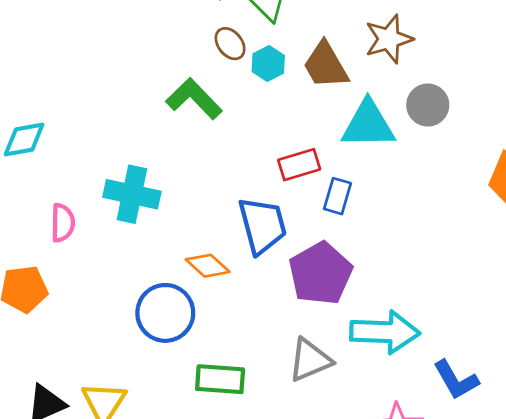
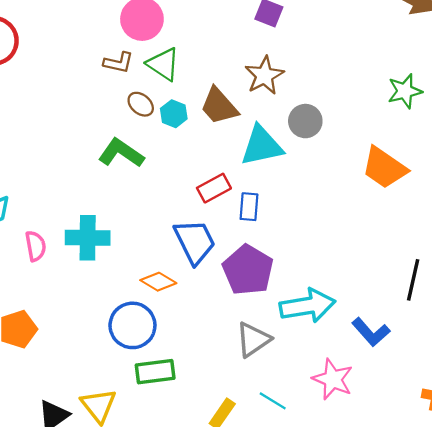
pink semicircle: (63, 223) -> (36, 246), moved
green rectangle: (220, 379) -> (155, 372), moved

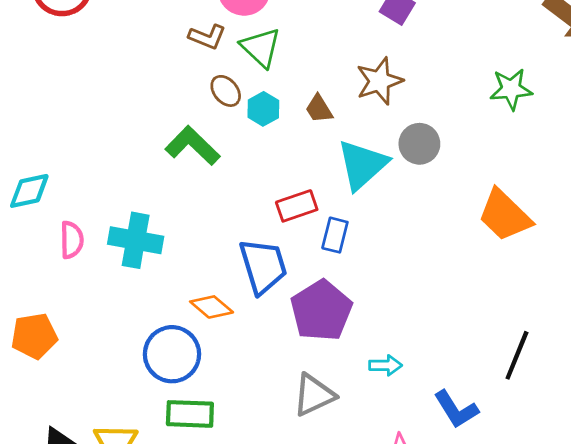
green star: (405, 91) -> (511, 89), moved
brown trapezoid: (219, 106) -> (319, 109), size x0.6
cyan triangle: (262, 146) -> (362, 165), turned -39
cyan arrow: (308, 306) -> (385, 365), size x0.5

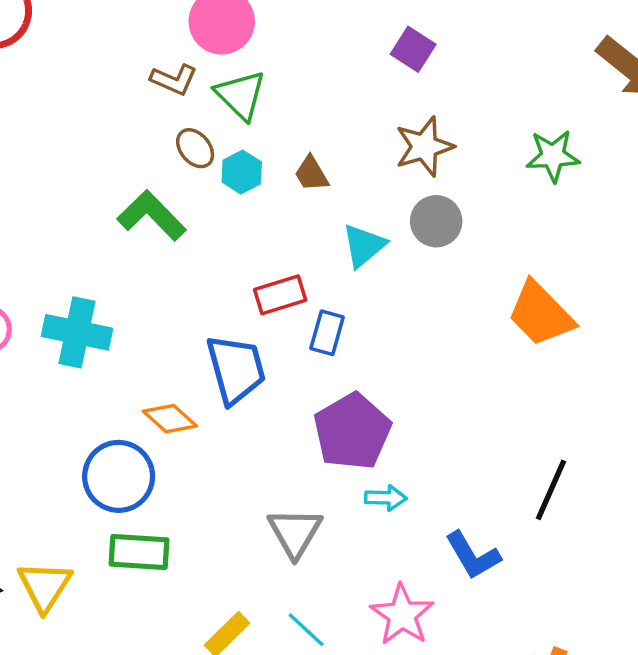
brown star: (379, 81) -> (424, 147), moved
cyan triangle: (362, 165) -> (364, 245), size x0.7
purple pentagon: (321, 311) -> (352, 431), moved
gray triangle: (314, 395) -> (295, 532), turned -36

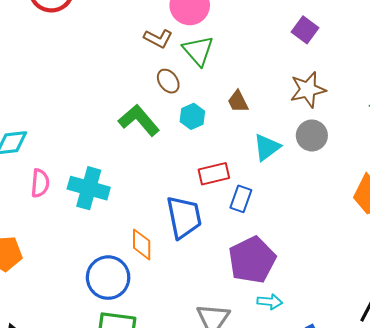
cyan hexagon: (242, 172) -> (192, 116), moved
orange diamond: (170, 419) -> (142, 244), turned 44

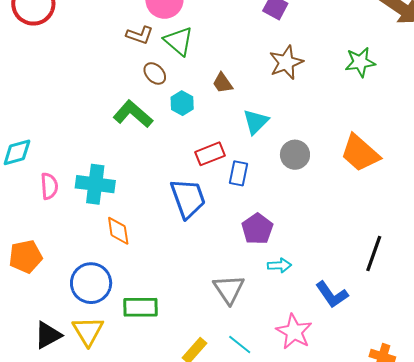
gray circle: (312, 135) -> (295, 155), moved
orange diamond: (142, 244) -> (118, 231), moved
purple pentagon: (252, 260) -> (257, 229), size x0.7
blue circle: (108, 278) -> (91, 283), moved

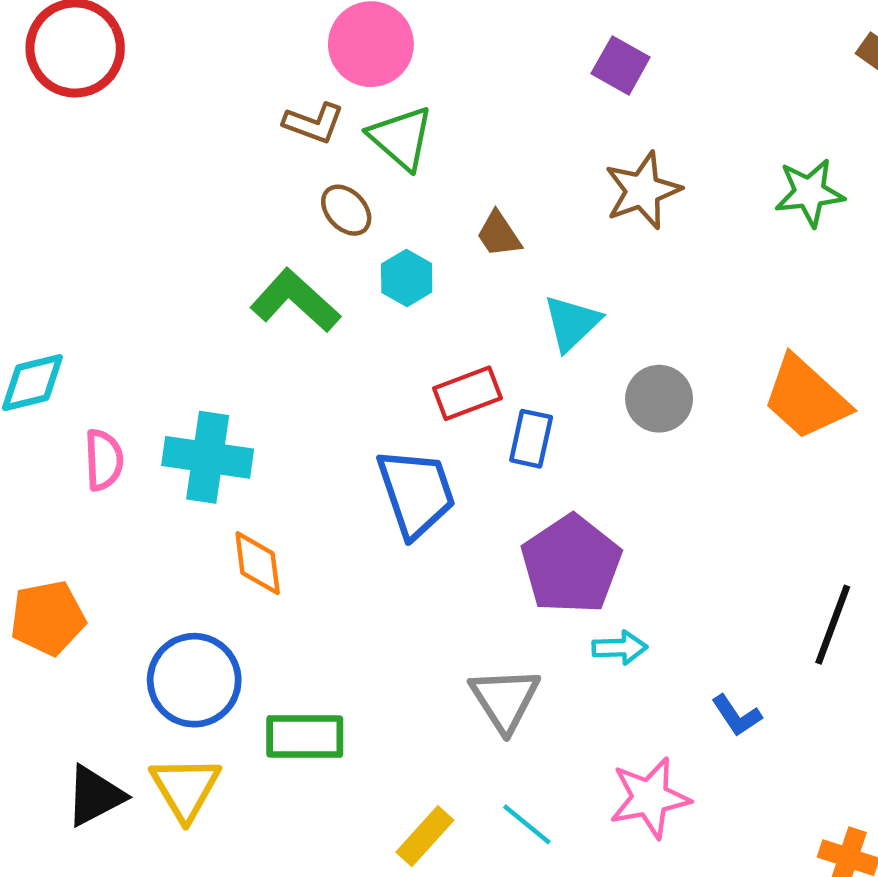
purple pentagon: (257, 229) -> (571, 564), size x1.4
blue L-shape: (332, 295) -> (737, 715), size x0.7
pink star: (294, 332) -> (650, 798), turned 30

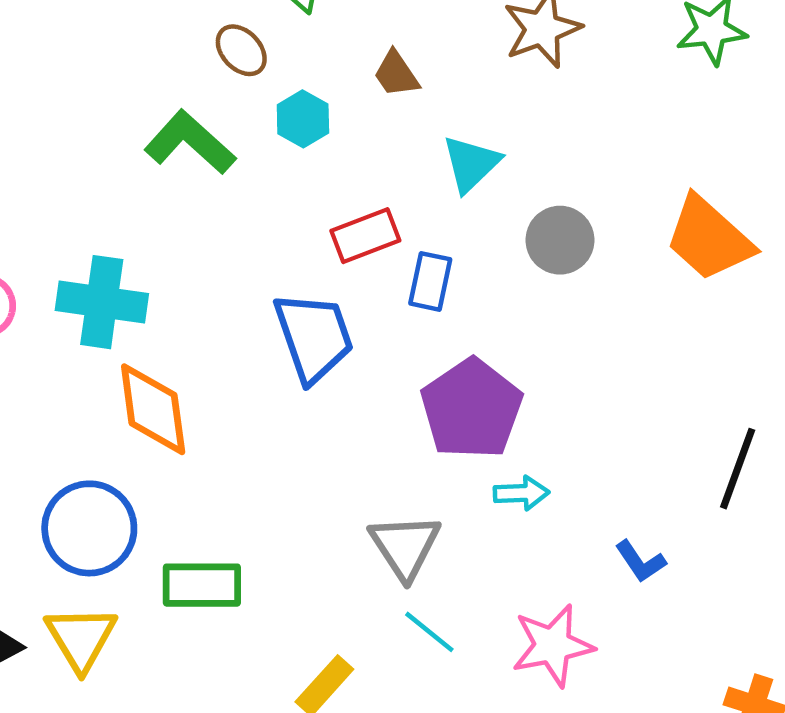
orange diamond: (258, 563) -> (153, 409), size x1.4
cyan line: (527, 824) -> (429, 632), moved

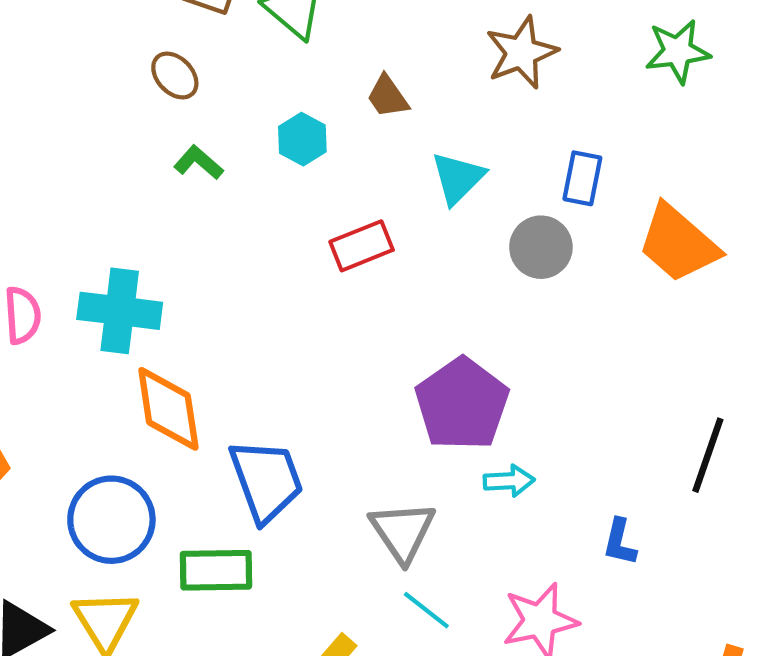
brown ellipse: (241, 50) -> (175, 75), moved
green L-shape: (190, 142) -> (198, 162), size x0.6
blue rectangle: (430, 281) -> (582, 178), moved
blue trapezoid: (314, 337) -> (266, 480), moved
blue L-shape: (640, 561) -> (620, 542), turned 48

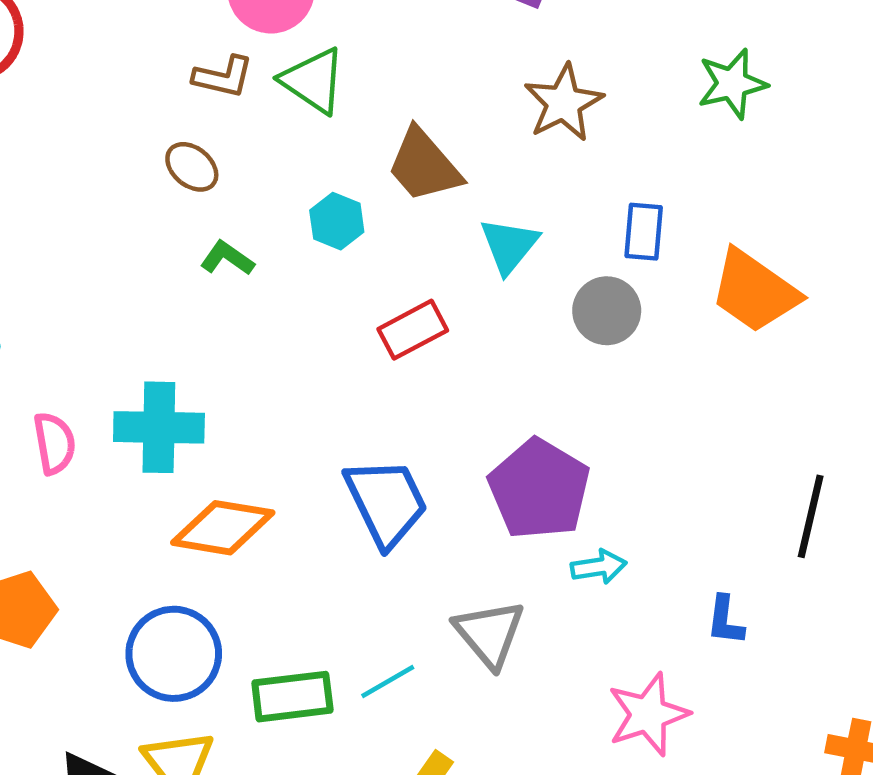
brown trapezoid: (388, 96) -> (424, 165), size x1.6
orange diamond: (168, 409) -> (223, 528), turned -66
blue trapezoid: (266, 480) -> (386, 502), moved
cyan line: (426, 610) -> (388, 681), moved, turned -62

